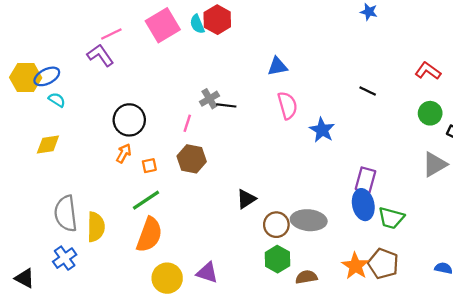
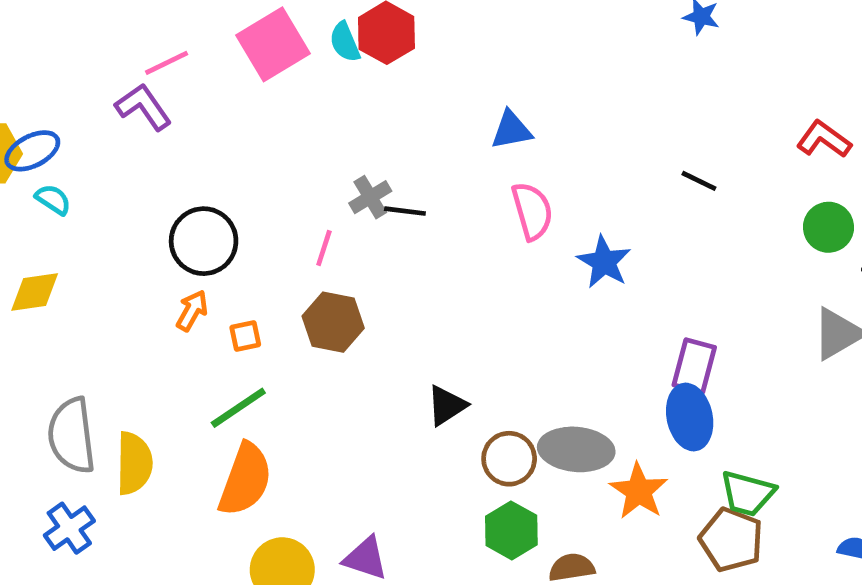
green trapezoid: (391, 218) -> (747, 493), moved
orange star: (355, 266) -> (639, 491), moved

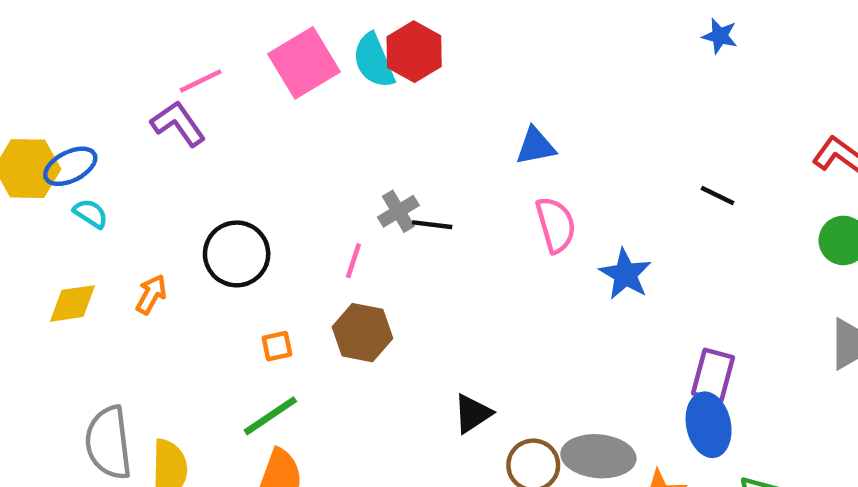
cyan semicircle: (345, 42) -> (374, 61), size x1.4
orange arrow: (192, 311) -> (151, 294), moved

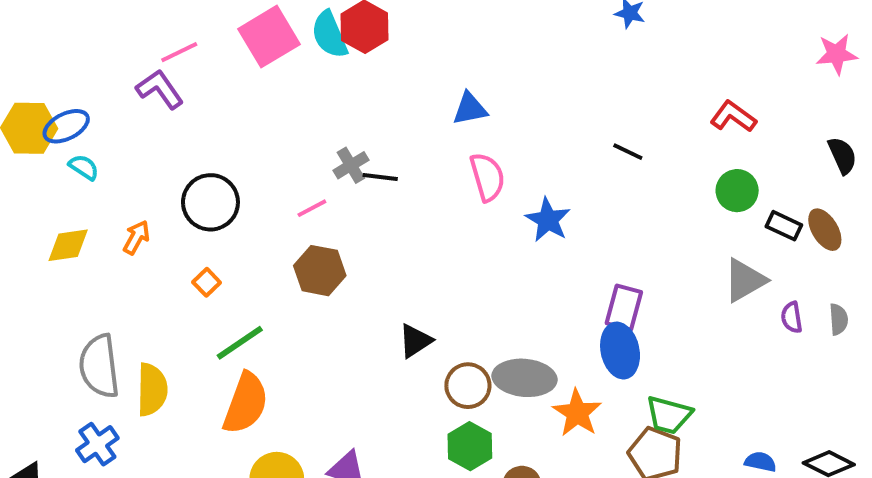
pink line: (353, 261) -> (312, 208), turned 44
orange square: (277, 346) -> (207, 282), moved, turned -32

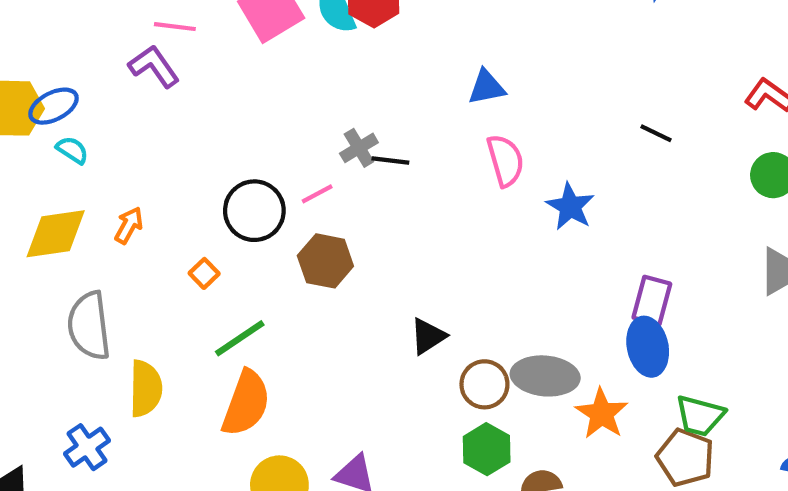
pink line: (179, 52) -> (175, 27), turned 33
black circle: (210, 202) -> (254, 211), moved
yellow diamond: (68, 245) -> (56, 234), size x1.4
gray semicircle: (99, 366) -> (89, 326), moved

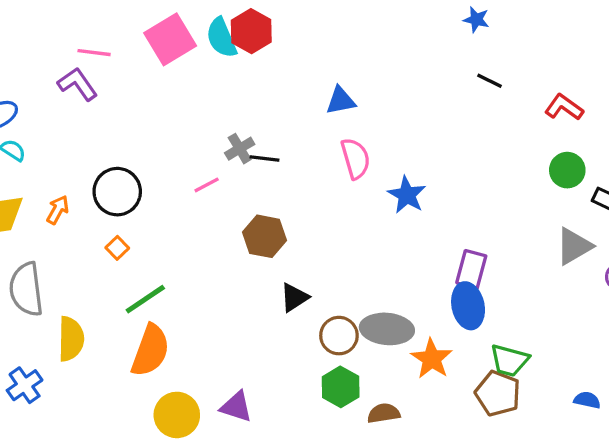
black line: (656, 133) -> (490, 81), moved
black circle: (254, 211) -> (117, 192), moved
brown hexagon: (325, 261) -> (264, 236), moved

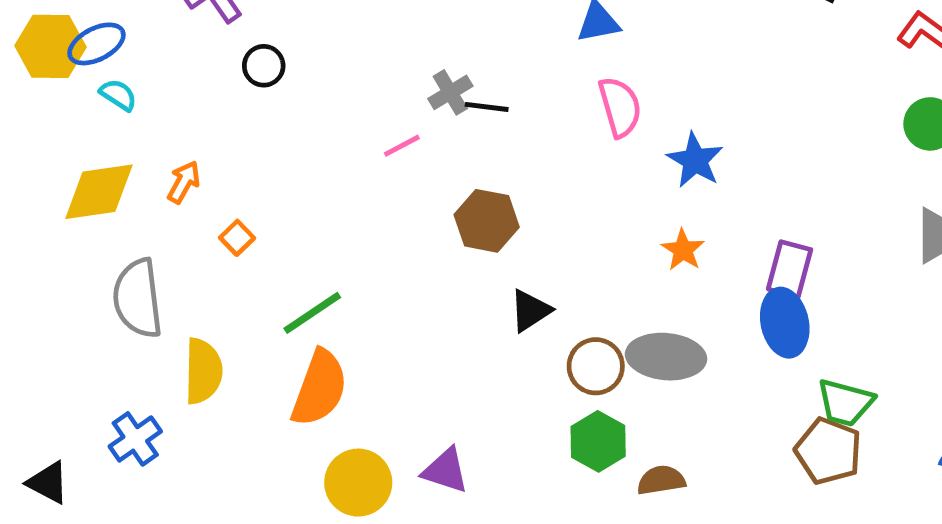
black circle: (117, 192) -> (264, 66), moved, size x0.6
orange square: (117, 248) -> (237, 238), moved
orange star: (432, 359) -> (683, 250), moved, size x0.7

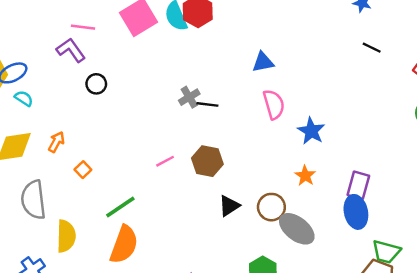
pink line: (402, 146) -> (165, 161), moved
gray ellipse: (666, 357) -> (297, 229), turned 33
brown circle: (596, 366) -> (271, 207), moved

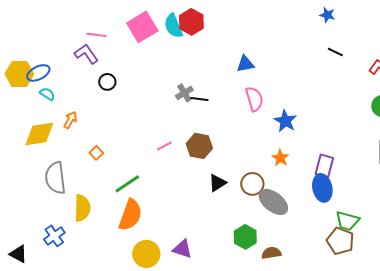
orange arrow: (56, 142) -> (70, 120), moved

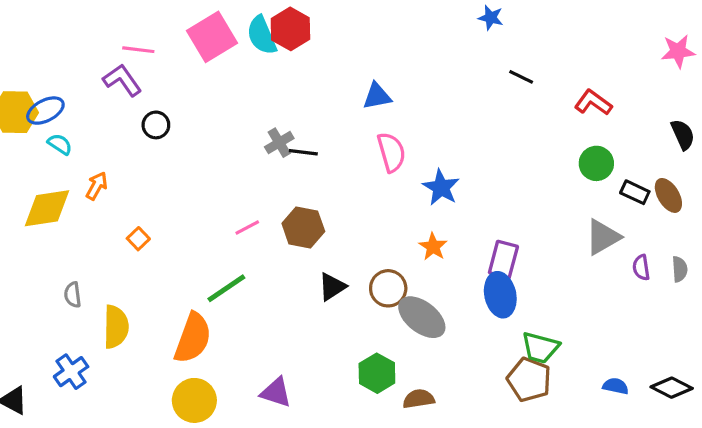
blue star: (327, 15) -> (491, 18), moved
gray semicircle: (55, 178) -> (73, 295), moved, size x0.5
green line: (127, 184) -> (226, 288), moved
yellow circle: (146, 254) -> (194, 400), moved

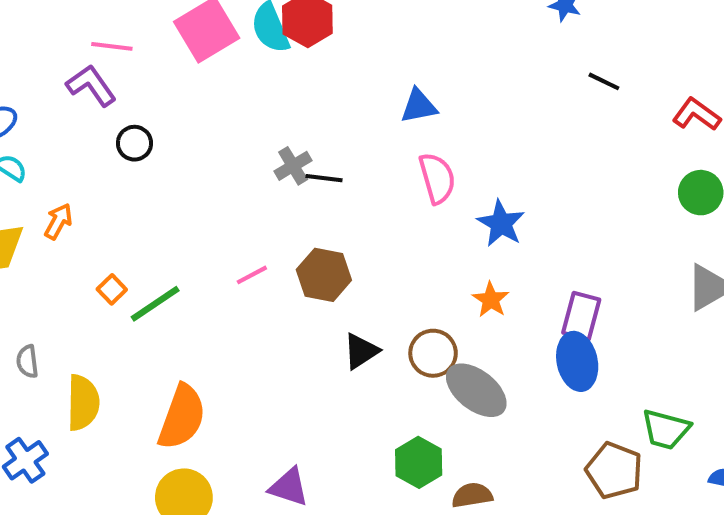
green line: (226, 288) -> (155, 304), moved
green trapezoid: (540, 348) -> (666, 429), moved

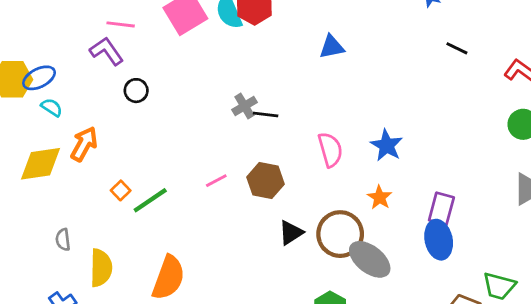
blue triangle: (419, 106) -> (332, 47), moved
pink semicircle: (437, 178) -> (330, 150), moved
orange arrow: (58, 221) -> (84, 144), size x1.4
brown circle: (433, 353) -> (340, 234), size x1.4

